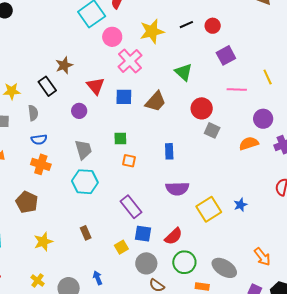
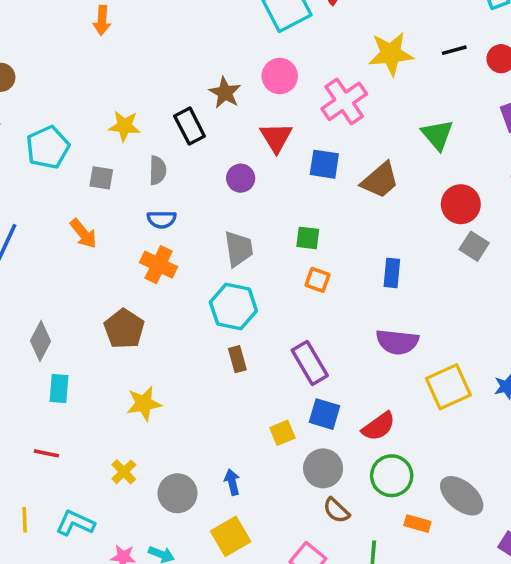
pink circle: (112, 37) -> (280, 76), moved
brown star: (64, 65) -> (225, 93), turned -30
brown rectangle: (86, 233) -> (237, 359), moved

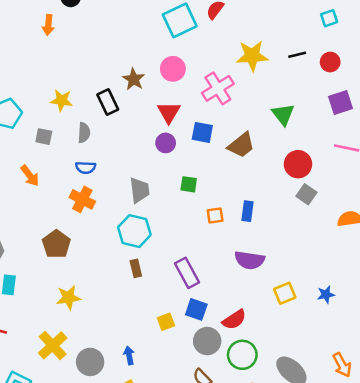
purple circle: (241, 178) -> (166, 143), moved
orange square: (317, 280) -> (215, 216), moved, turned -30
yellow square: (448, 387) -> (285, 293), size x0.7
gray circle: (323, 468) -> (207, 341), moved
yellow cross: (124, 472) -> (53, 345), size x1.6

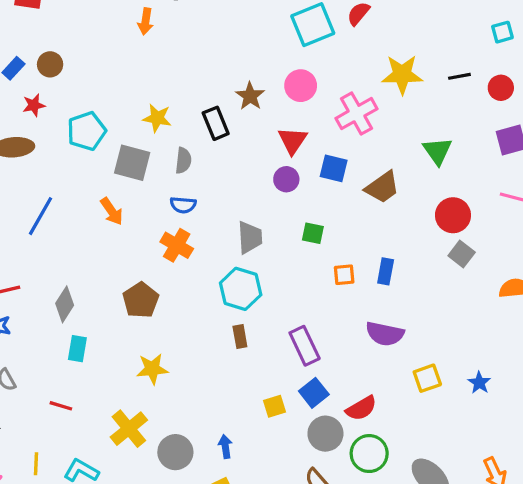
gray square: (44, 137) -> (132, 163), size x1.6
blue star: (326, 294) -> (479, 383), turned -30
blue square: (196, 309) -> (314, 393), turned 30

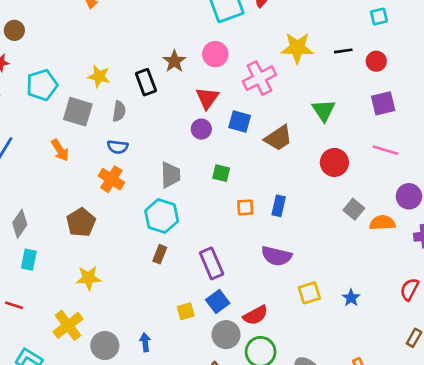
gray square: (462, 254) -> (354, 209), moved
brown rectangle: (240, 336) -> (160, 254), turned 30

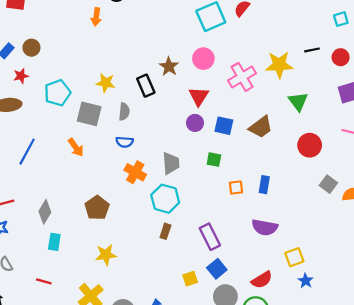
yellow star: (297, 48) -> (279, 65), moved
blue square: (240, 122) -> (224, 126), moved
orange cross: (111, 179) -> (135, 172), moved
blue star: (351, 298) -> (306, 281), moved
red semicircle: (255, 315) -> (262, 280), moved

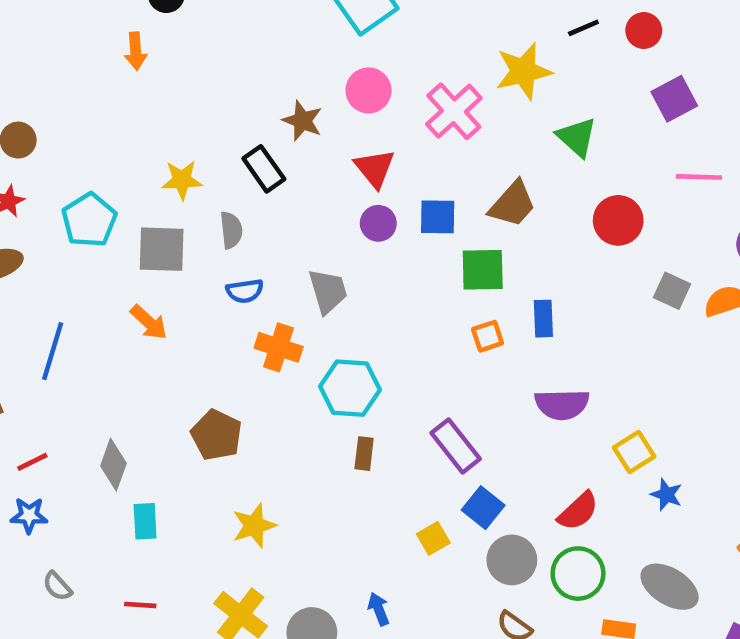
green square: (214, 160) -> (483, 270), moved, size x1.5
gray trapezoid: (171, 163) -> (328, 291), moved

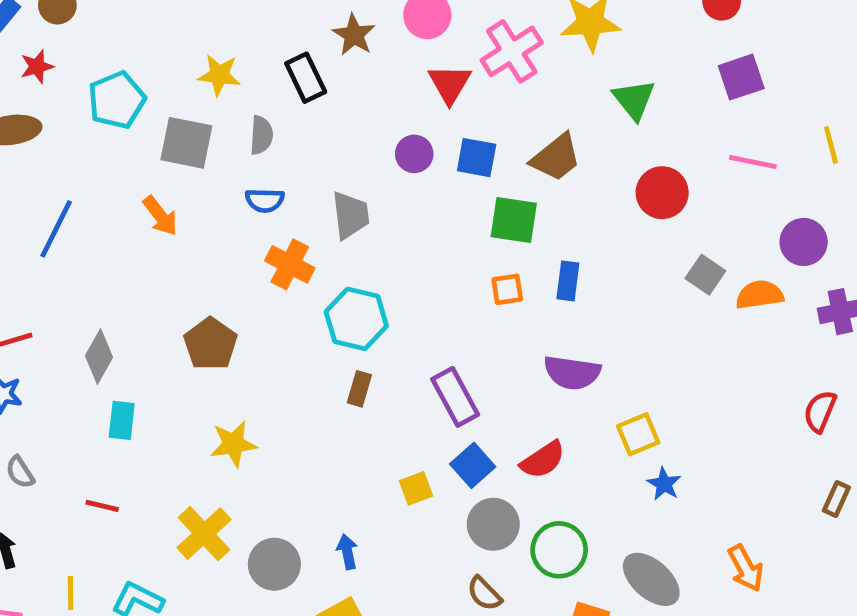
red triangle: (375, 168) -> (450, 84), moved
red semicircle: (578, 511) -> (543, 460), moved

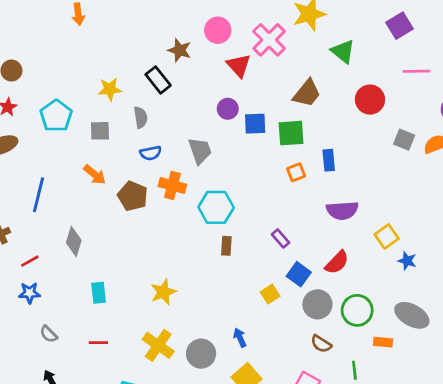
gray square: (186, 143) -> (100, 131), size x0.7
blue square: (477, 158) -> (255, 124), moved
brown pentagon: (210, 344) -> (133, 196), moved
gray diamond: (99, 357) -> (74, 242), moved
purple rectangle: (455, 397) -> (281, 238), size x0.6

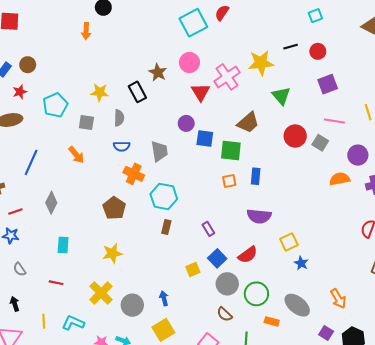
gray square: (404, 140) -> (320, 143), moved
brown pentagon: (133, 196) -> (114, 208), moved

